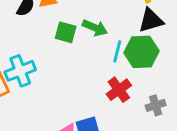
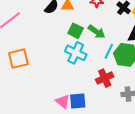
cyan cross: (20, 71) -> (76, 53), moved, turned 35

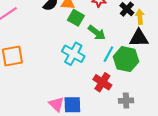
green square: (76, 31) -> (76, 18), moved
red cross: (105, 78) -> (102, 82), turned -36

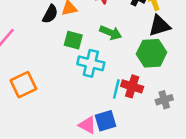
green square: (76, 18) -> (73, 40), moved
cyan line: (108, 54) -> (116, 89), moved

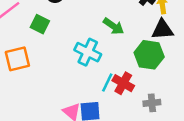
green square: (73, 40) -> (40, 24), moved

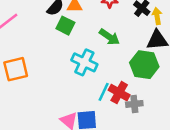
green square: (40, 24) -> (65, 26), moved
gray cross: (152, 103) -> (134, 104), moved

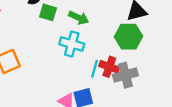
green arrow: (109, 37) -> (79, 18), moved
gray cross: (134, 104) -> (125, 75), size x1.5

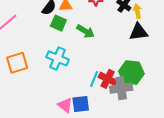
green hexagon: (128, 37) -> (131, 73), moved
cyan cross: (72, 44) -> (58, 58), moved

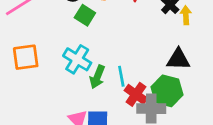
green arrow: (85, 31) -> (97, 77), moved, turned 72
black triangle: (138, 32) -> (178, 59), moved
cyan line: (94, 79) -> (121, 76), moved, turned -42

